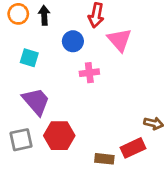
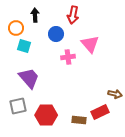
orange circle: (18, 14) -> (16, 28), moved
pink triangle: (119, 40) -> (90, 44), moved
red hexagon: (59, 136) -> (46, 115), moved

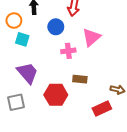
pink triangle: (90, 44) -> (91, 37), turned 30
red hexagon: (46, 115) -> (56, 95), moved
brown rectangle: (79, 120) -> (80, 79), moved

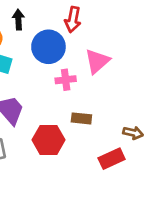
blue circle: (56, 27) -> (48, 47), size x1.5

